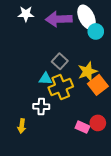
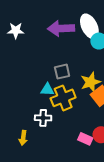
white star: (26, 14) -> (16, 31), moved
gray square: (60, 61) -> (62, 72), turned 35

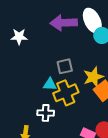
white star: (16, 31) -> (19, 37), moved

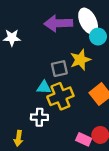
yellow star: (93, 77) -> (80, 60), moved

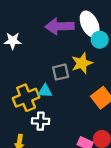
yellow cross: (60, 96) -> (26, 98), moved

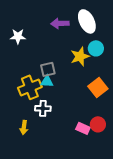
purple arrow: (60, 26) -> (60, 23), size x0.7
cyan circle: (100, 40) -> (96, 48), moved
gray square: (61, 72) -> (48, 69), moved

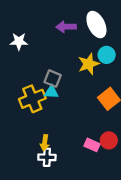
gray square: (48, 69) -> (53, 79), turned 35
white cross: (43, 108) -> (47, 157), moved
yellow arrow: (24, 127) -> (45, 143), moved

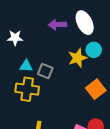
cyan triangle: (51, 92) -> (26, 66), moved
yellow cross: (32, 99) -> (27, 89), turned 30

